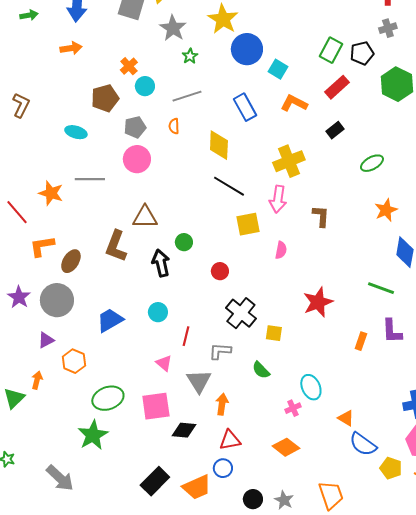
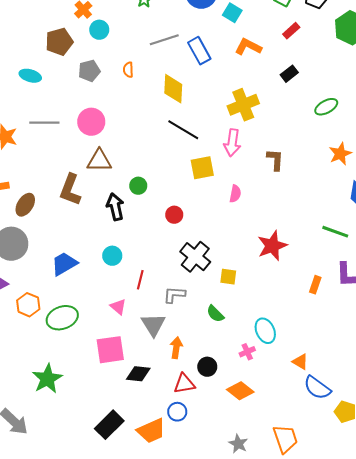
red rectangle: (337, 87) -> (291, 31), size x0.7
gray line: (187, 96) -> (164, 40), moved
pink circle: (137, 159) -> (91, 122), moved
green ellipse: (108, 398) -> (62, 318), moved
black circle: (253, 499) -> (207, 367), moved

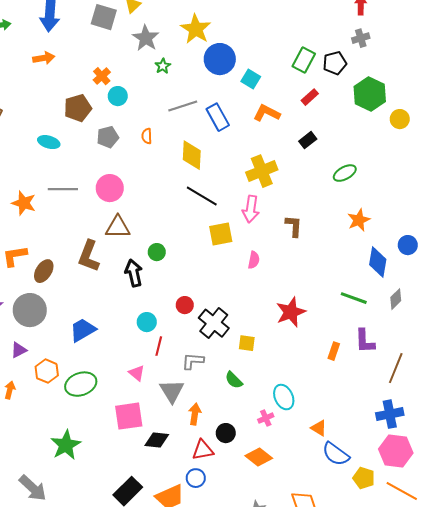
red circle: (174, 215) -> (185, 305), moved
cyan circle: (112, 256) -> (147, 322), moved

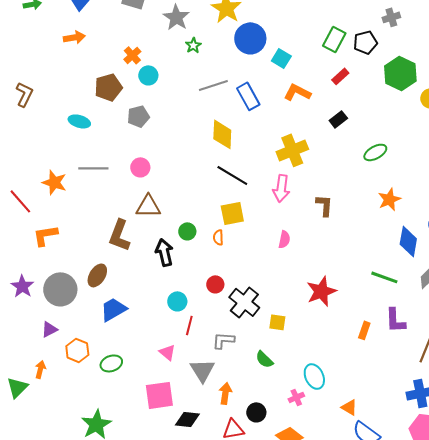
orange semicircle: (147, 136) -> (218, 237), moved
pink circle: (110, 188) -> (140, 167), size x0.7
yellow square: (221, 234) -> (232, 213), moved
brown ellipse: (44, 271) -> (97, 275), moved
green ellipse: (81, 384) -> (111, 363), size x0.7

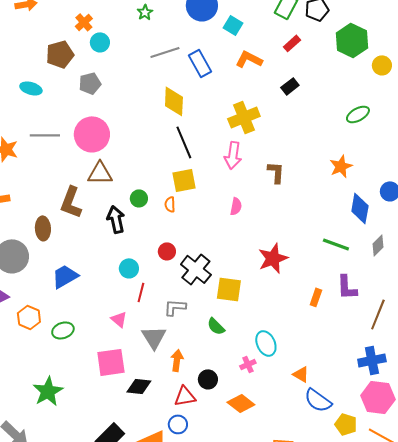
green ellipse: (375, 152) -> (358, 114), moved
pink circle: (140, 167) -> (92, 134), size x1.8
black line: (232, 175) -> (184, 142), turned 36
brown ellipse: (97, 275) -> (43, 228), moved, turned -35
yellow square: (277, 322) -> (229, 289), size x1.5

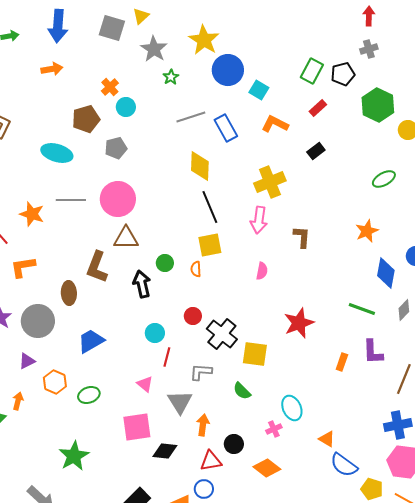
cyan ellipse: (31, 88) -> (57, 153), size x1.4

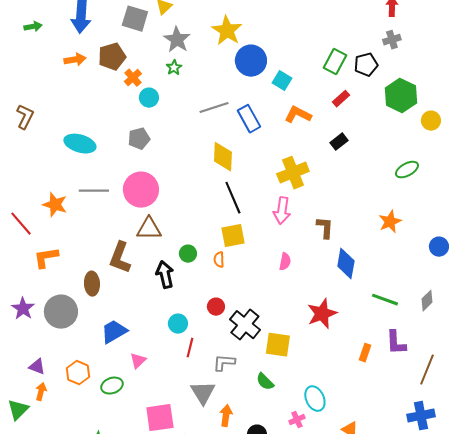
green star: (171, 77) -> (174, 68), moved
brown pentagon: (86, 119) -> (112, 57), moved
blue diamond: (386, 273) -> (346, 264), moved
purple triangle: (27, 361) -> (37, 367), moved, turned 48
pink triangle: (145, 384) -> (138, 361), moved, turned 36

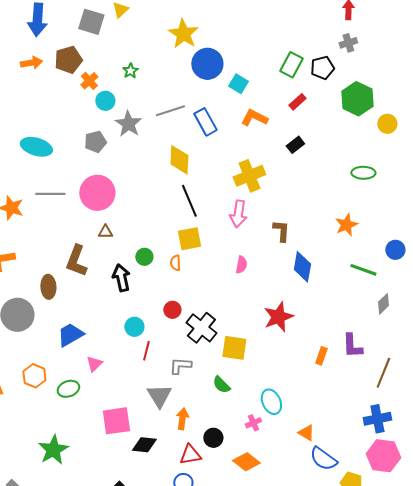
gray star: (177, 40) -> (128, 124), moved
green ellipse: (407, 170) -> (363, 173), turned 30
brown triangle: (149, 229) -> (105, 232), size x0.6
green line: (385, 300) -> (363, 270), moved

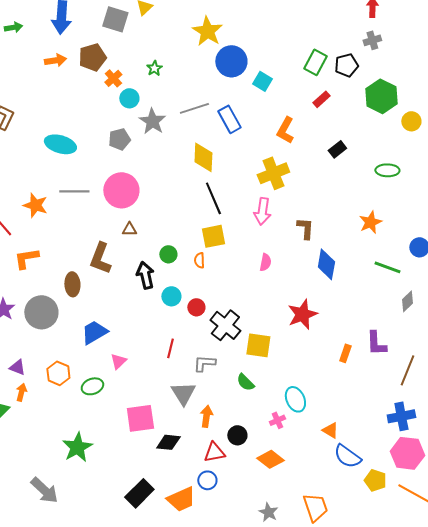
orange L-shape: (254, 118) -> (285, 130), moved, turned -88
black rectangle: (295, 145) -> (337, 149), moved
cyan circle: (134, 327) -> (171, 296), moved

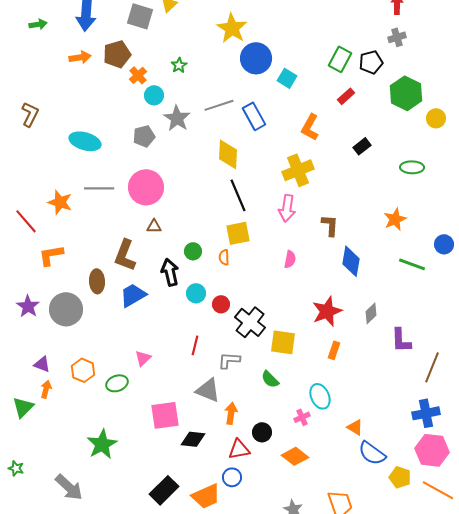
gray diamond: (407, 301) -> (371, 313), moved
blue trapezoid: (94, 332) -> (133, 295), moved
orange rectangle: (345, 353) -> (334, 350), moved
gray triangle: (183, 393) -> (208, 390), turned -36

